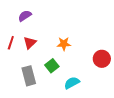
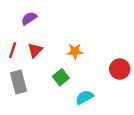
gray rectangle: (29, 76) -> (18, 82), moved

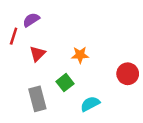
red line: (13, 50) -> (14, 36), moved
gray rectangle: (18, 82) -> (37, 99), moved

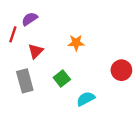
orange star: (80, 55) -> (76, 43), moved
gray rectangle: (37, 99) -> (25, 81), moved

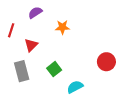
purple semicircle: (30, 19) -> (35, 13), moved
orange star: (76, 43) -> (62, 27), moved

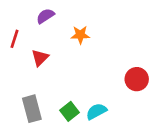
green square: (54, 69) -> (70, 111), moved
gray rectangle: (22, 71) -> (32, 109), moved

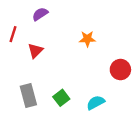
orange star: (80, 35) -> (87, 39), moved
cyan semicircle: (96, 111) -> (96, 103), moved

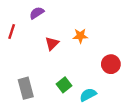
red triangle: (35, 51) -> (52, 43), moved
green square: (61, 98) -> (64, 85), moved

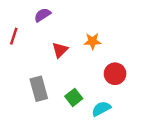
red circle: (111, 64) -> (115, 74), moved
gray rectangle: (26, 88) -> (39, 89), moved

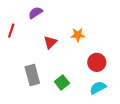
cyan semicircle: (101, 109) -> (98, 88), moved

